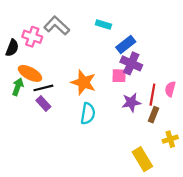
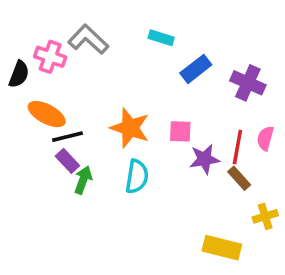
purple cross: (131, 63) -> (248, 83), moved
pink square: (119, 76) -> (180, 131), moved
green arrow: (18, 87) -> (83, 180), moved
brown rectangle: (154, 115) -> (239, 178), turned -64
yellow rectangle: (142, 159) -> (222, 248), turned -45

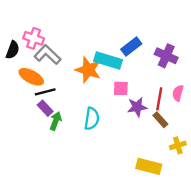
cyan rectangle: (161, 38) -> (108, 60), moved, size x1.6
gray L-shape: (88, 39) -> (48, 55), moved
orange star: (130, 128) -> (88, 70), moved

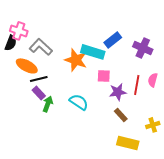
pink cross: (34, 38) -> (19, 31), moved
cyan semicircle: (92, 119) -> (79, 102), turned -66
brown rectangle: (160, 120) -> (121, 115), moved

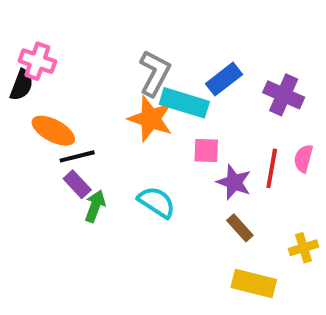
gray L-shape: (41, 47) -> (155, 73), moved, turned 75
purple star: (118, 92) -> (234, 182), turned 30

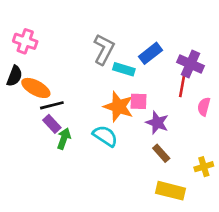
black semicircle: (22, 85) -> (15, 76), moved
cyan rectangle: (184, 103) -> (124, 69), size x0.7
orange star: (151, 119) -> (118, 107), moved
red line: (272, 168) -> (182, 84), moved

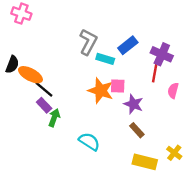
pink cross: (25, 41) -> (21, 14), moved
black line: (52, 105) -> (44, 89), turned 54
cyan semicircle: (105, 136) -> (89, 141), moved
yellow cross: (204, 167) -> (174, 153), moved, turned -35

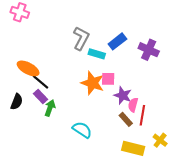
black semicircle: (12, 65) -> (17, 102), moved
red line: (155, 71) -> (142, 115), moved
pink semicircle: (173, 91) -> (133, 105), moved

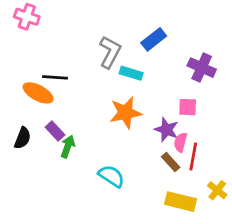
blue rectangle: (117, 41) -> (154, 39), moved
pink square: (108, 79) -> (188, 107), moved
black line: (41, 82) -> (55, 77), moved, turned -36
orange star: (93, 83) -> (126, 113), turned -30

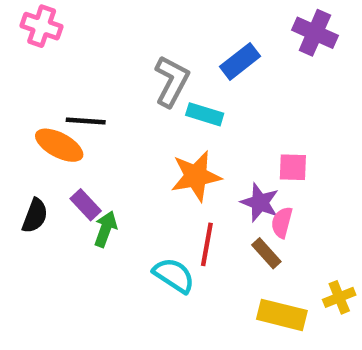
purple cross: (202, 68) -> (315, 33), moved
red line: (193, 156) -> (207, 244), moved
yellow cross: (217, 190) -> (339, 297), turned 30

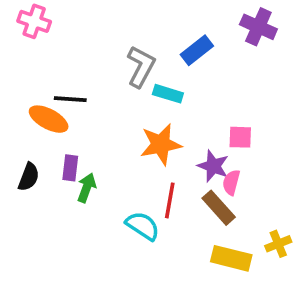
purple rectangle: (86, 205) -> (70, 168), turned 50
brown rectangle: (266, 253) -> (219, 208), size x1.4

